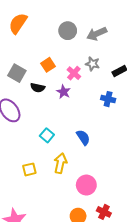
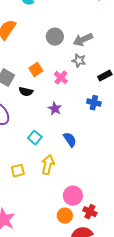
gray star: (93, 64) -> (79, 61), moved
purple star: (64, 92) -> (55, 109), moved
pink circle: (86, 185) -> (73, 196), moved

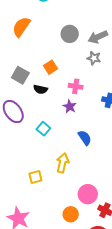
pink cross: (61, 78) -> (76, 86), moved, turned -32
cyan square: (35, 138) -> (43, 129), moved
yellow square: (18, 171) -> (35, 177), moved
orange circle: (65, 216) -> (71, 214), moved

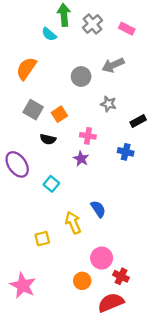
gray arrow: (98, 37) -> (113, 65), moved
gray square: (20, 75) -> (33, 110), moved
blue semicircle: (85, 138) -> (98, 209), moved
yellow arrow: (63, 163) -> (73, 223), turned -36

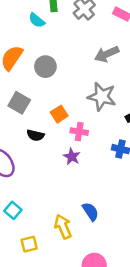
gray circle: (81, 76) -> (45, 67), moved
gray star: (108, 104) -> (102, 97), size x1.6
orange square: (59, 114) -> (59, 114), moved
cyan square: (51, 184) -> (13, 210), moved

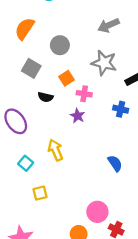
gray circle: (45, 67) -> (60, 45), moved
blue semicircle: (90, 212) -> (115, 163), moved
yellow arrow: (63, 227) -> (55, 150), moved

